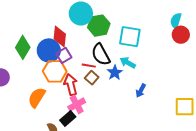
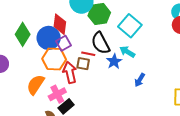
cyan square: (130, 37) -> (130, 26), turned 30
brown square: (92, 78) -> (83, 64), moved, turned -32
pink cross: (77, 105) -> (57, 94), moved

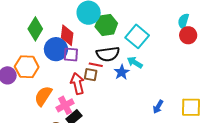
green diamond: (23, 34) -> (35, 29), moved
purple square: (63, 43) -> (71, 54), turned 35
black semicircle: (100, 43) -> (108, 54), turned -70
orange hexagon: (54, 59) -> (27, 67), moved
blue arrow: (140, 80) -> (158, 107), moved

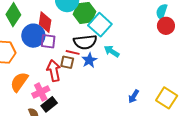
cyan square: (137, 36) -> (100, 25), moved
blue star: (122, 72) -> (89, 60), moved
yellow square: (191, 107) -> (167, 98), turned 30

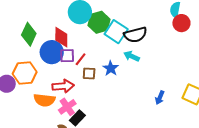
black semicircle: (85, 42) -> (135, 35), moved
red line: (73, 52) -> (81, 59), moved, turned -56
red arrow: (54, 71) -> (63, 86), moved, turned 105
orange semicircle: (19, 82) -> (44, 100), turned -110

